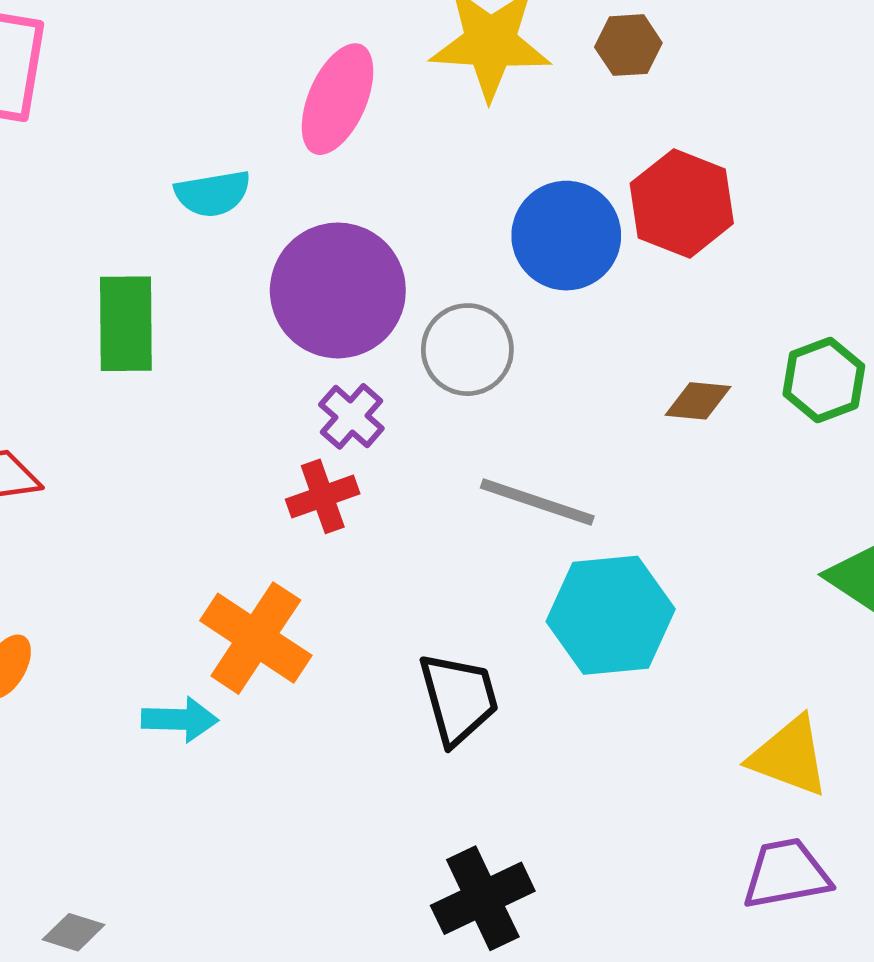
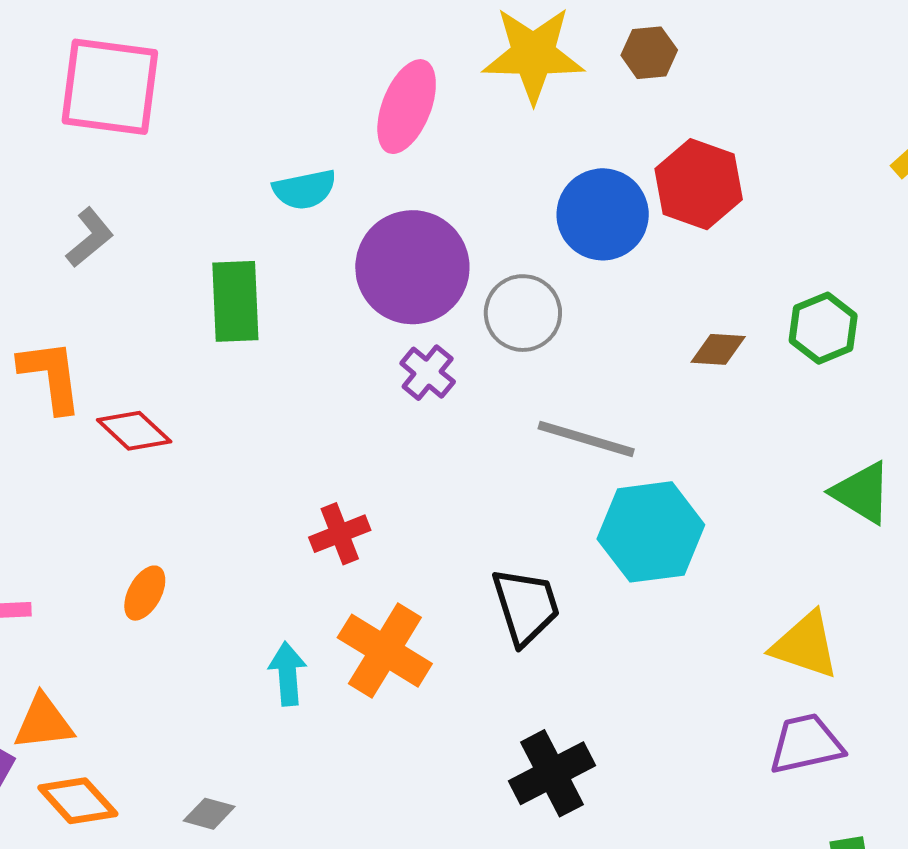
red cross: (323, 496) -> (340, 534), moved
orange cross: (256, 638) -> (385, 651), moved
cyan arrow: (180, 719) -> (288, 674), moved, turned -94

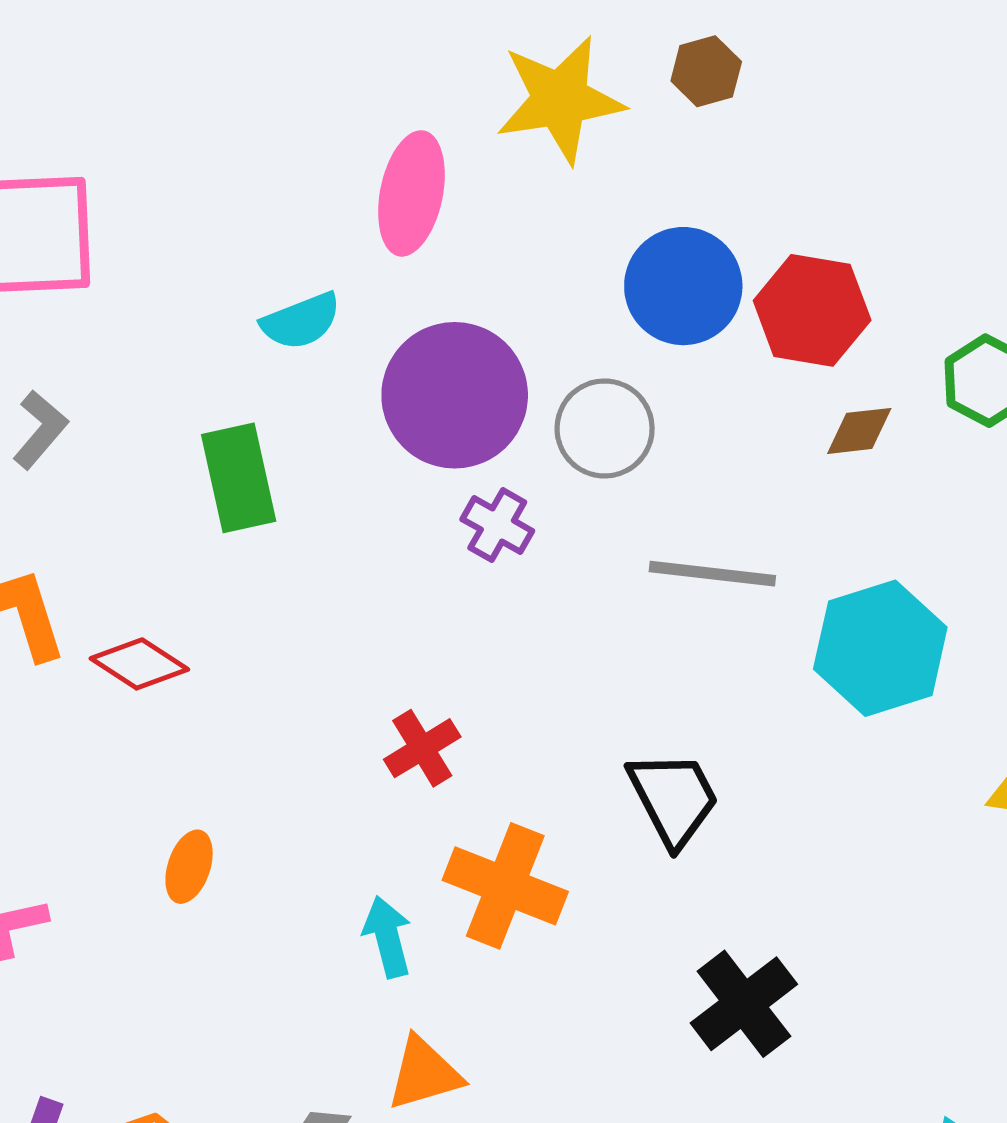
red hexagon: (699, 184) -> (812, 310), moved
cyan hexagon: (651, 532) -> (880, 648), moved
orange triangle: (43, 722) -> (424, 1073), moved

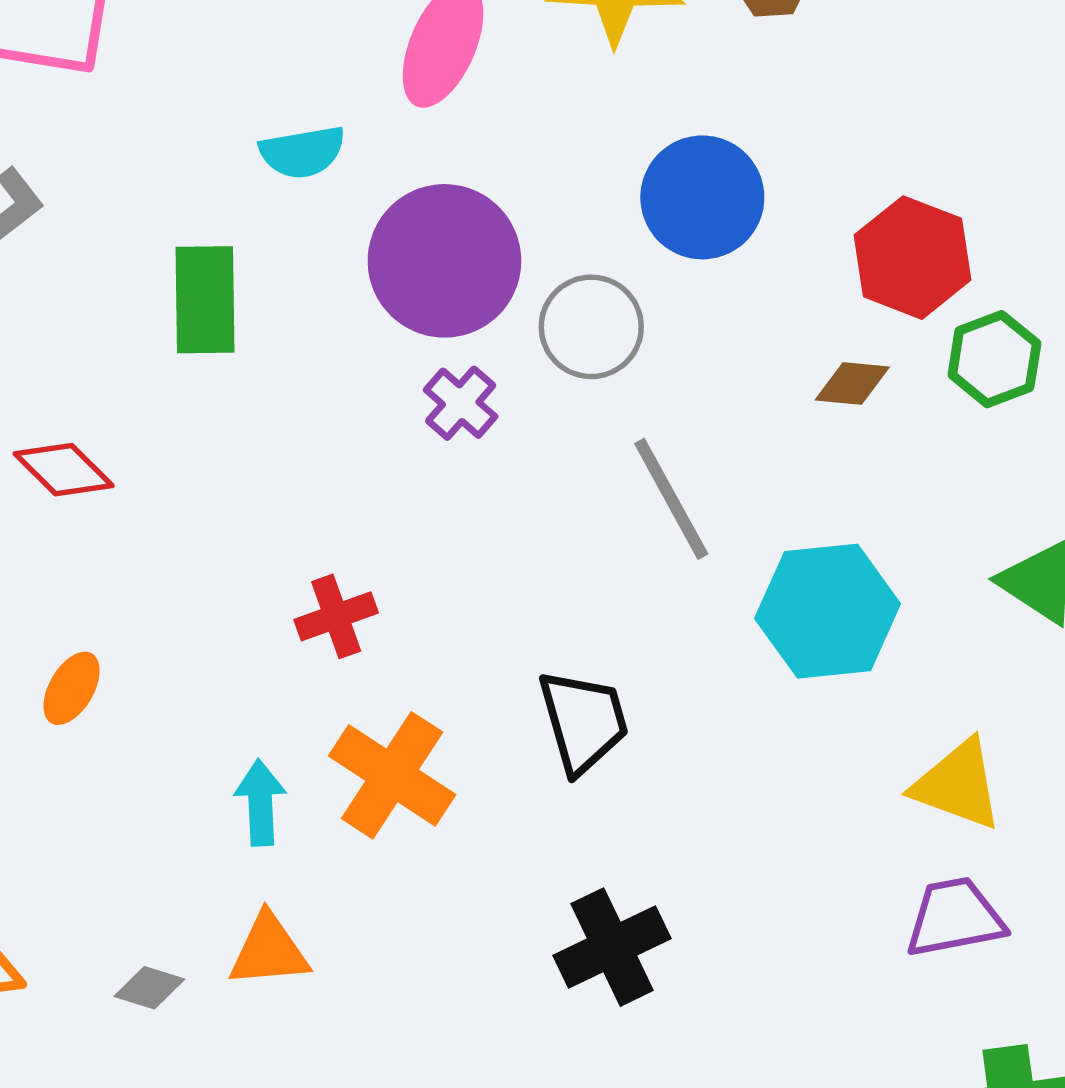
red hexagon: (812, 310) -> (913, 258), moved
gray line: (712, 574) -> (671, 499), turned 43

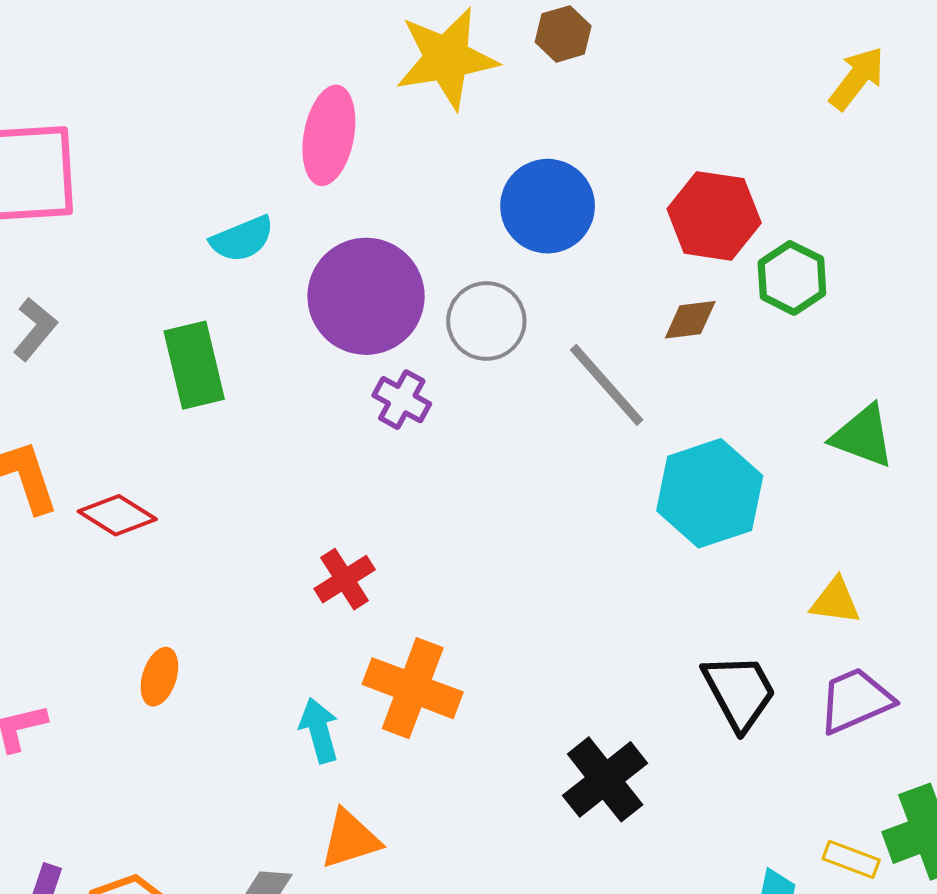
gray line: (671, 499) -> (607, 385), moved
black trapezoid: (583, 721) -> (739, 692), moved
yellow triangle: (958, 785) -> (835, 601), size x0.7

